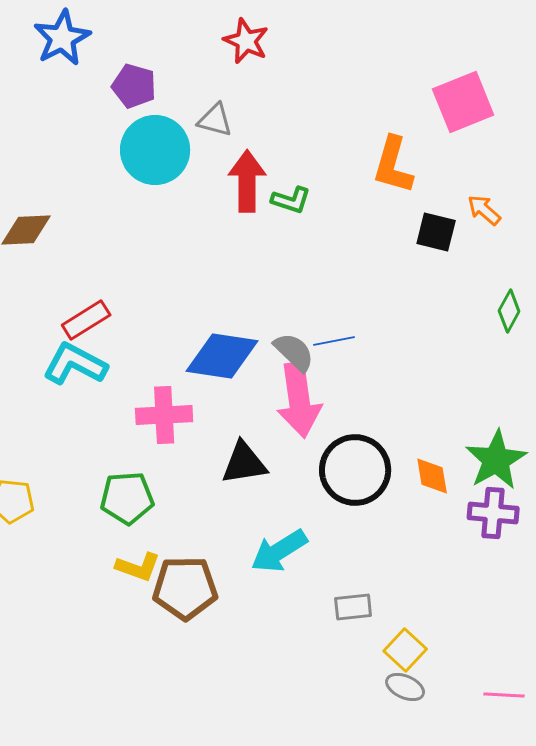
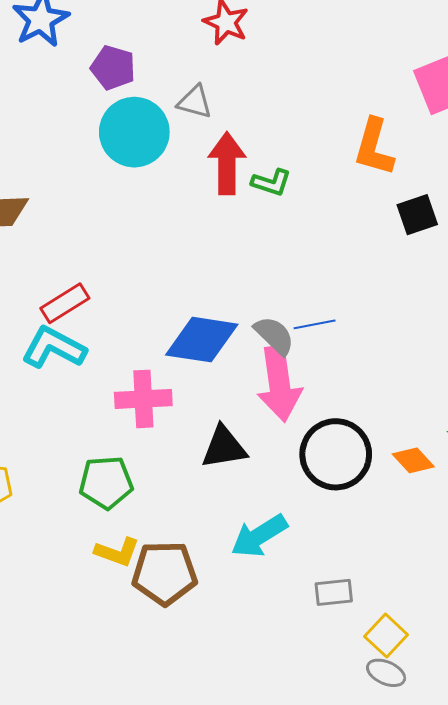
black square: (436, 232) -> (417, 215), turned -33
orange diamond: (432, 476) -> (413, 460), turned -33

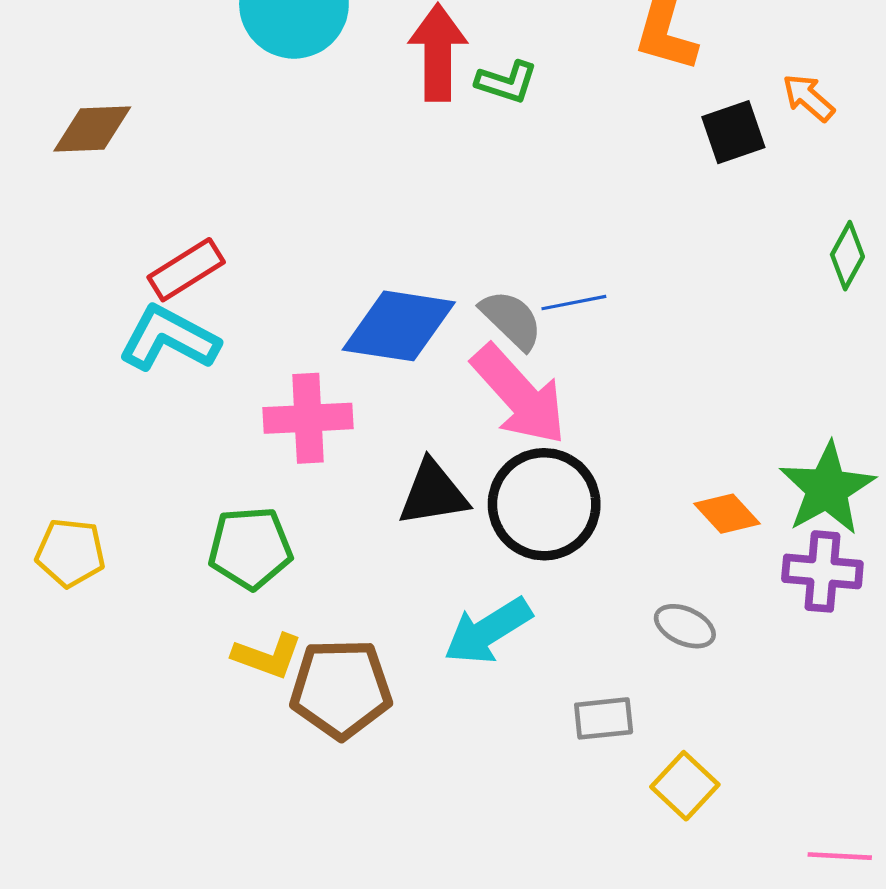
pink arrow: (279, 384) -> (519, 395), turned -34
black circle: (336, 454) -> (544, 504), moved
gray ellipse: (386, 673) -> (685, 626), moved

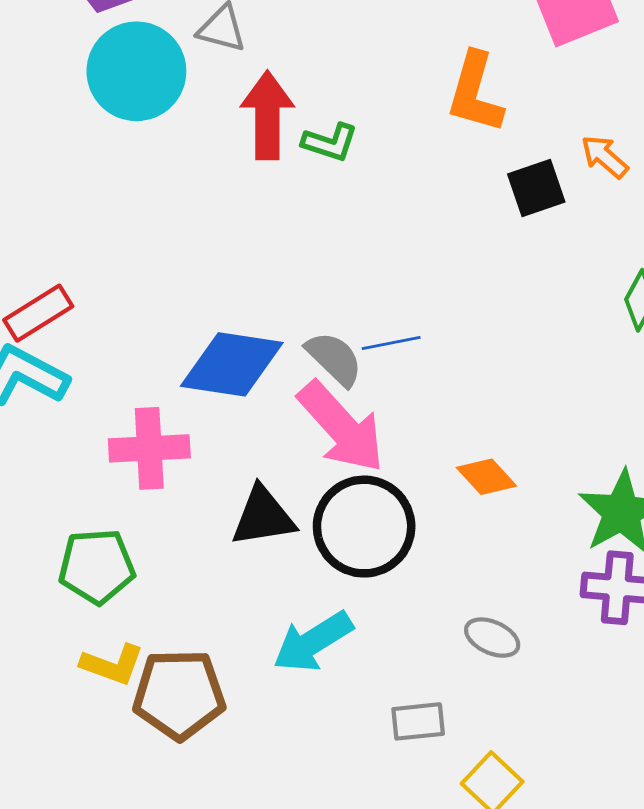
orange diamond: (727, 514) -> (486, 477), moved

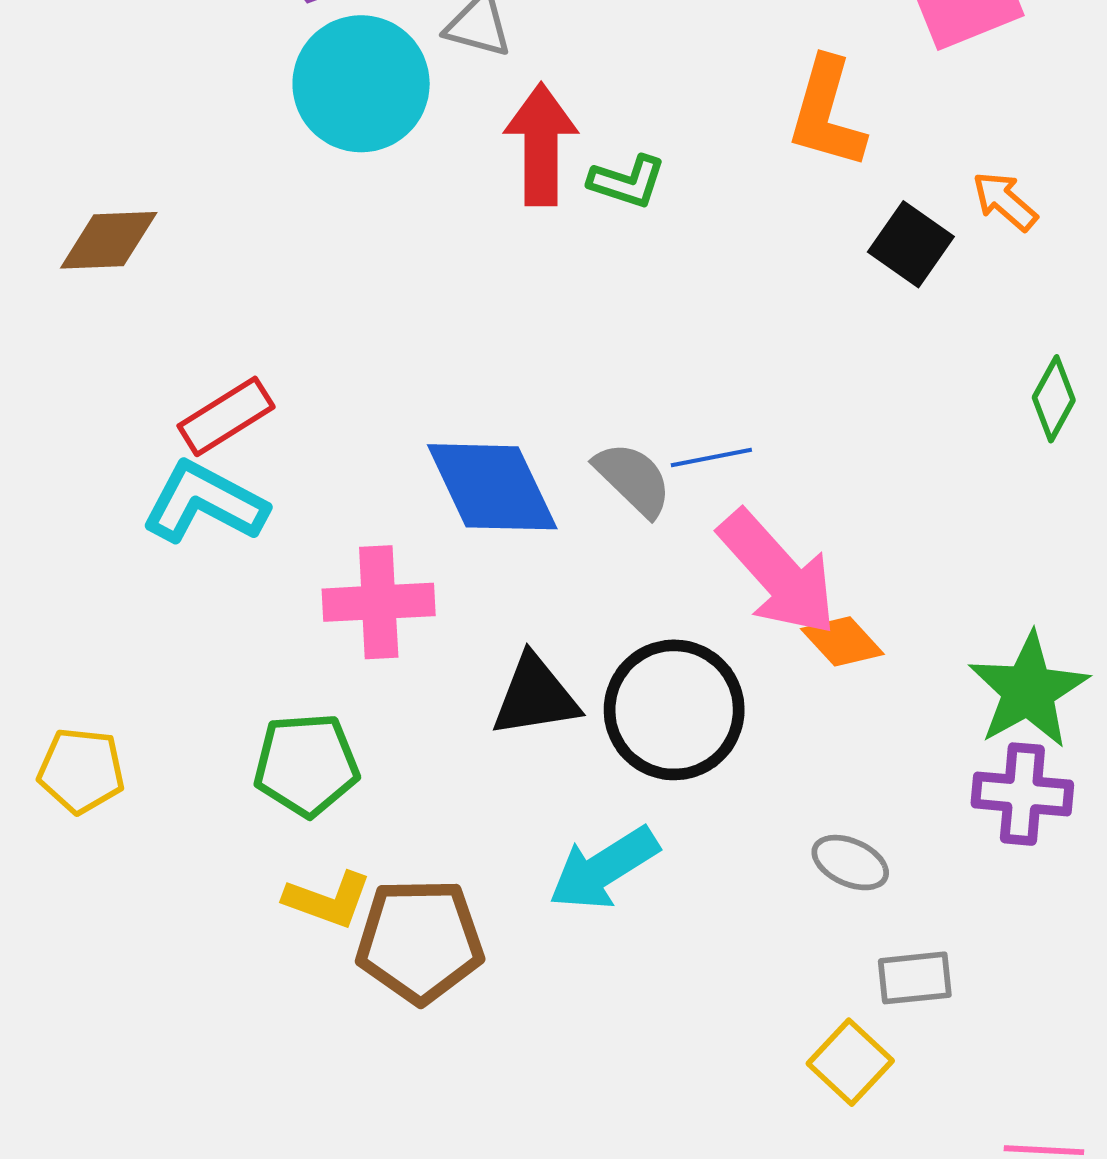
black square: (536, 188) -> (911, 244), turned -36
blue diamond: (232, 364) -> (492, 487), turned 56
pink arrow: (341, 427) -> (778, 573), moved
gray rectangle: (418, 721) -> (915, 978), moved

